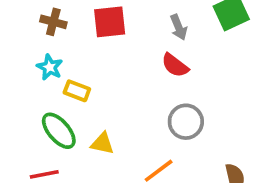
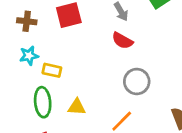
cyan star: (50, 67) -> (29, 56), turned -30
green ellipse: (59, 131) -> (43, 102), turned 44

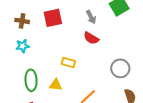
yellow rectangle: (52, 70) -> (68, 63), moved
gray circle: (137, 82) -> (120, 68), moved

